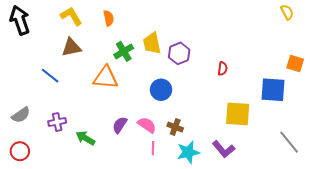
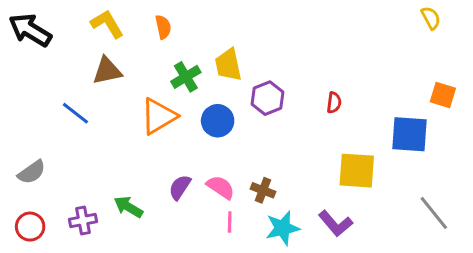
black arrow: (20, 20) -> (30, 30), turned -40
purple hexagon: (179, 53) -> (267, 98), moved
orange triangle: (106, 78) -> (159, 116), turned -36
blue circle: (161, 90) -> (218, 121), moved
purple cross: (57, 122) -> (83, 221), moved

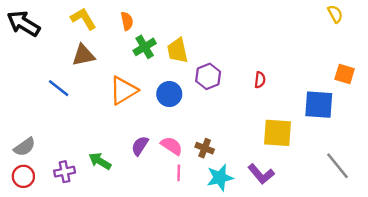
green cross: (186, 77) -> (145, 47), moved
gray semicircle: (32, 172) -> (25, 147), moved

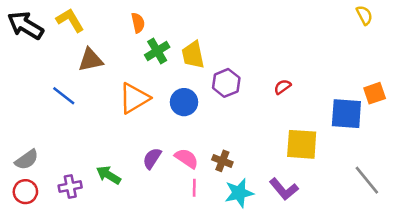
yellow L-shape: (83, 19) -> (70, 20), moved
orange square: (345, 74) -> (375, 93), moved, turned -36
red semicircle: (260, 80) -> (282, 87), turned -133

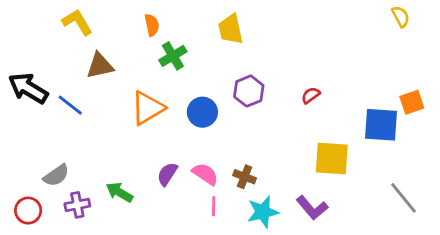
black arrow: (25, 25) -> (28, 88), moved
yellow trapezoid: (193, 55) -> (231, 29), moved
gray semicircle: (27, 160) -> (56, 175), moved

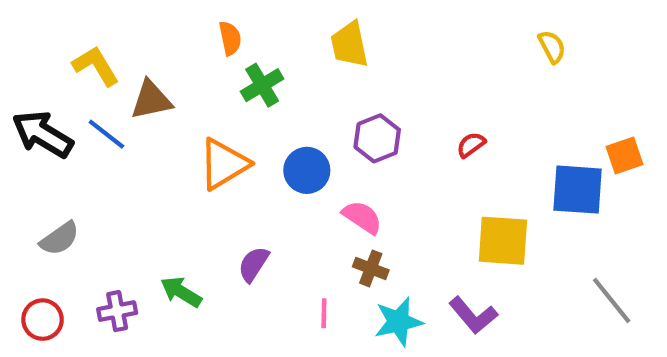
yellow semicircle: (401, 17) -> (552, 47), moved
yellow L-shape: (77, 22) -> (96, 66), moved
blue line: (70, 105) -> (106, 134), moved
pink semicircle: (205, 174) -> (362, 217), moved
gray semicircle: (56, 175) -> (60, 239), moved

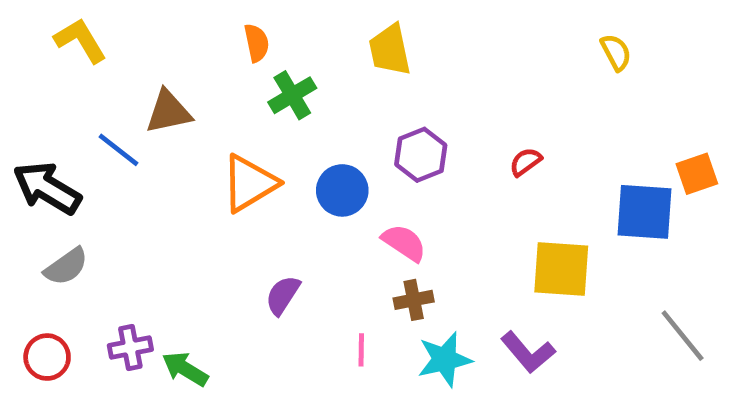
yellow L-shape: (96, 66) -> (80, 40), moved
black arrow: (43, 134) -> (47, 188), moved
brown cross: (371, 268) -> (414, 300), turned -32
green arrow: (181, 292) -> (185, 369), moved

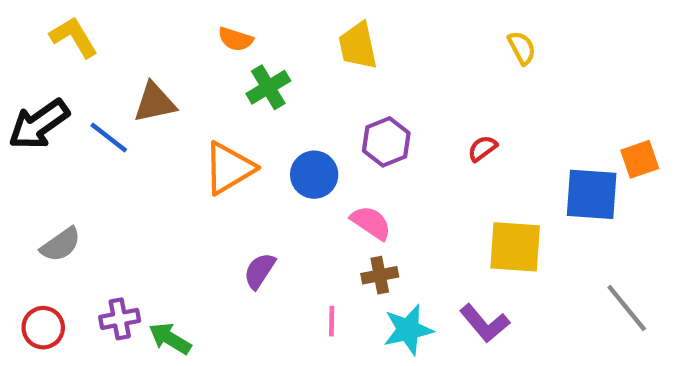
orange semicircle: (257, 43) -> (235, 39), turned 120
yellow semicircle: (616, 52) -> (522, 48), moved
black arrow: (47, 188) -> (39, 124), moved, turned -66

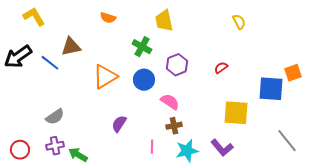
green cross: (268, 87) -> (142, 47), moved, turned -30
gray semicircle: (61, 245) -> (55, 117), moved

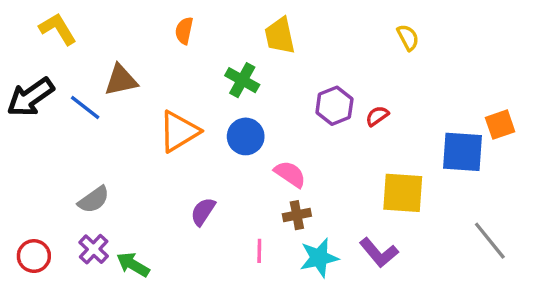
orange semicircle: (108, 18) -> (184, 31), turned 84
purple hexagon: (177, 65) -> (334, 106), moved
purple cross: (55, 146) -> (94, 249), turned -36

